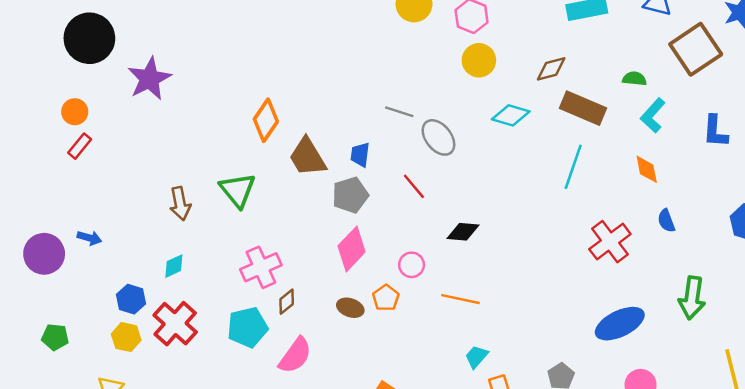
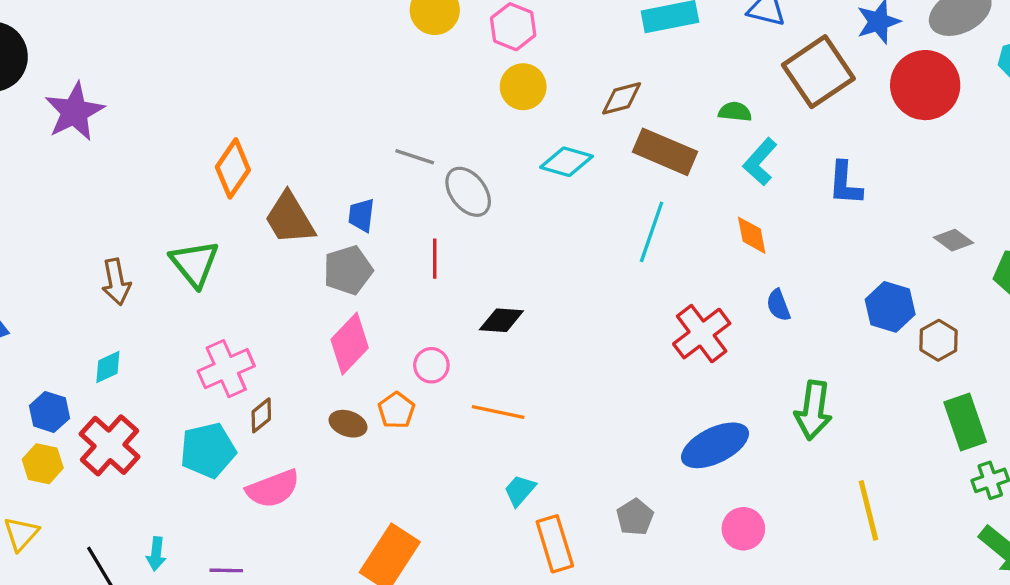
red line: (414, 186) -> (435, 259), turned 40
pink semicircle: (295, 355) -> (273, 489), turned 33

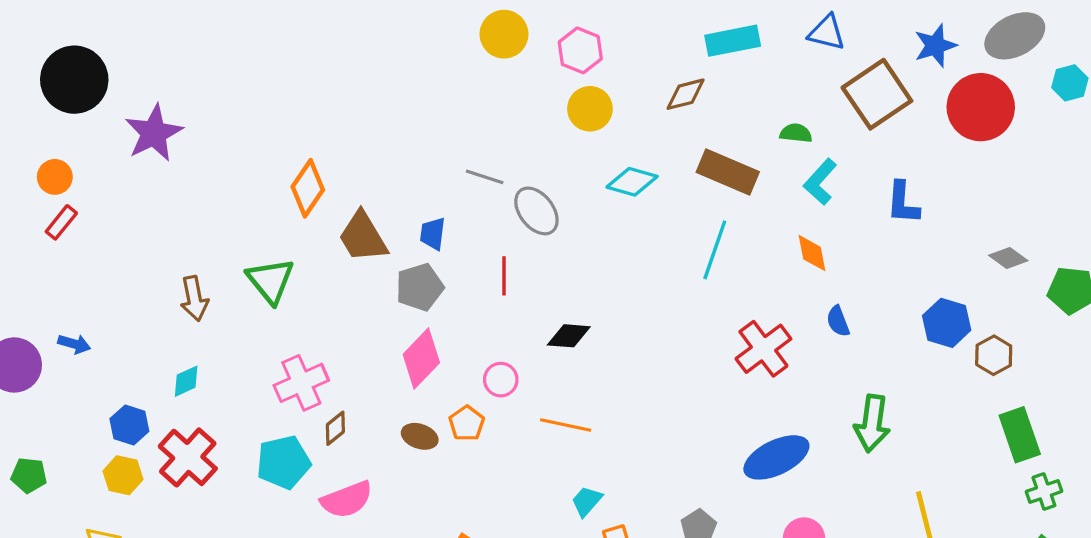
brown diamond: (622, 98) -> (686, 94), moved

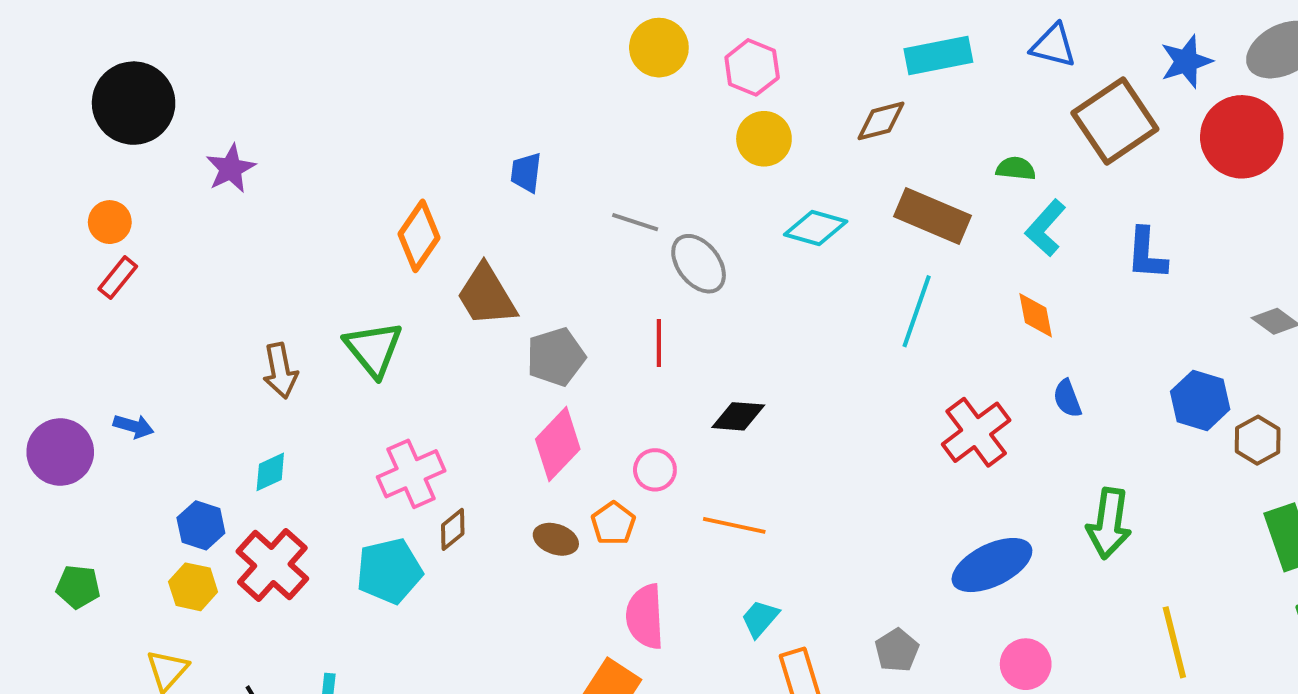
purple star: (154, 133) -> (231, 169), size x0.7
blue trapezoid: (433, 234) -> (526, 172), moved
pink semicircle: (347, 500) -> (645, 617), moved, turned 108

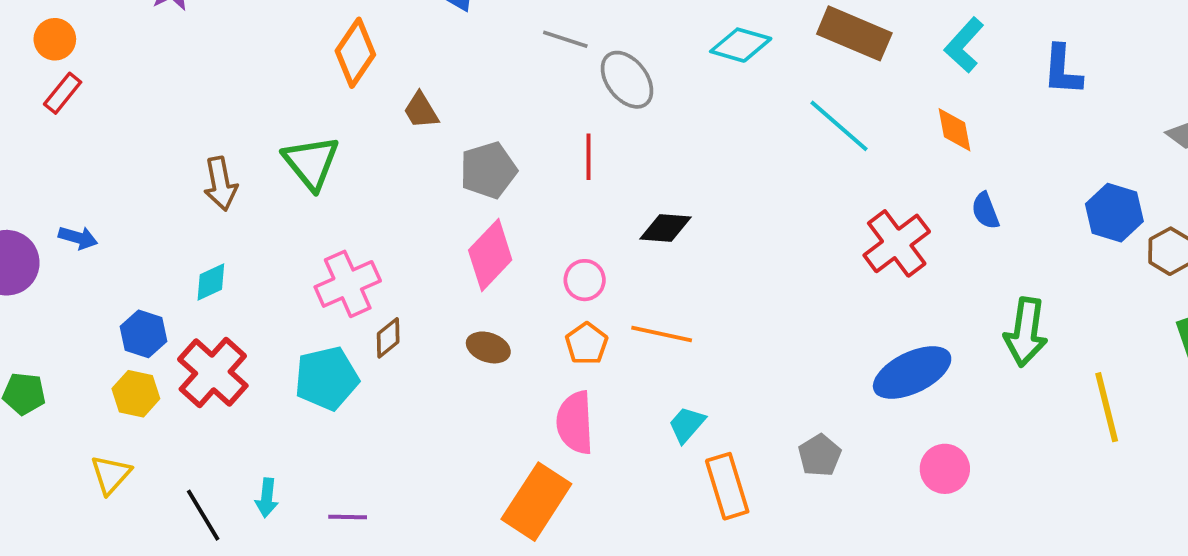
brown trapezoid: (486, 295) -> (421, 111), size x0.6
cyan line: (917, 311) -> (839, 126), turned -68
orange pentagon: (613, 523) -> (587, 344), moved
yellow line: (1174, 642) -> (1107, 407), moved

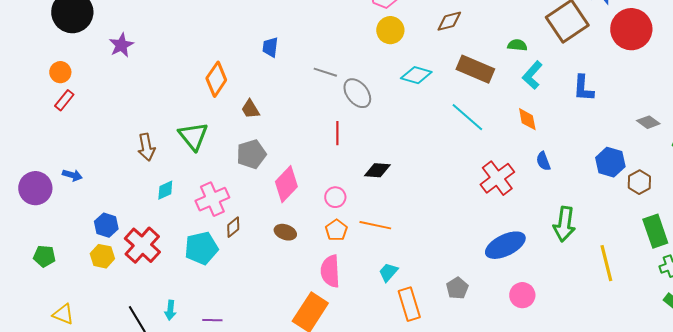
gray pentagon: (488, 170) -> (251, 154), moved
cyan diamond: (211, 282) -> (165, 190), moved
yellow triangle: (111, 475) -> (63, 314), moved, turned -50

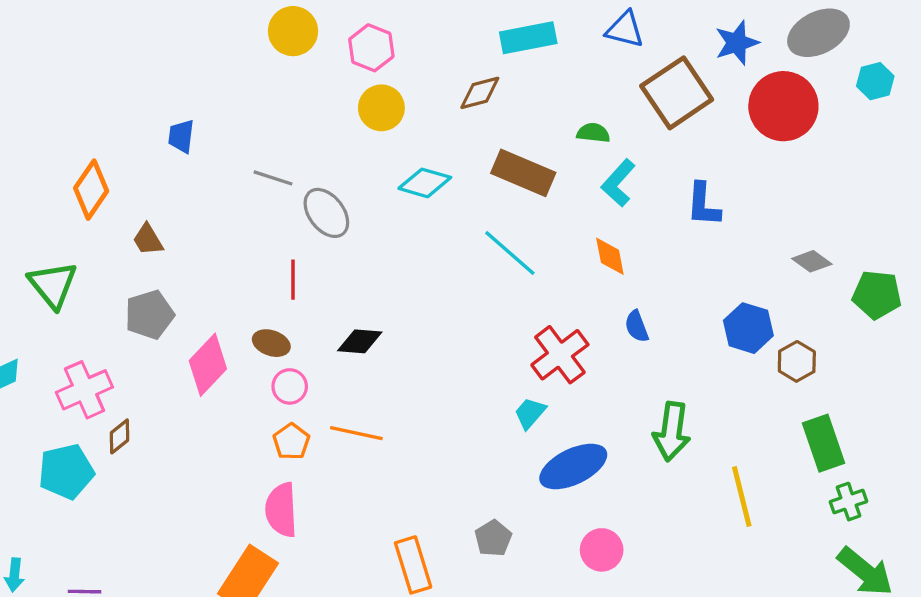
brown ellipse: (285, 232) -> (271, 343), moved
cyan trapezoid: (388, 272) -> (530, 413), moved

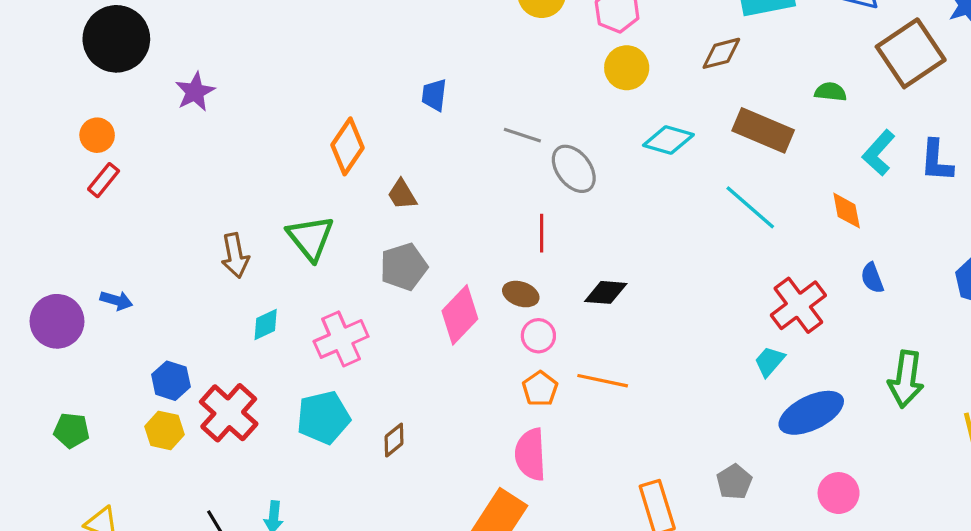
cyan L-shape: (618, 183) -> (879, 153), moved
brown diamond: (120, 436) -> (394, 440), moved

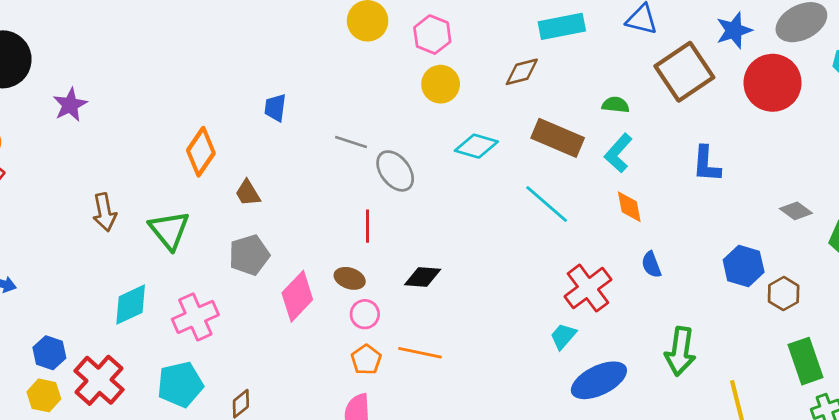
cyan L-shape: (879, 153) -> (618, 153), moved
brown arrow: (235, 256) -> (104, 212), moved
cyan diamond: (266, 325) -> (131, 305), size x1.5

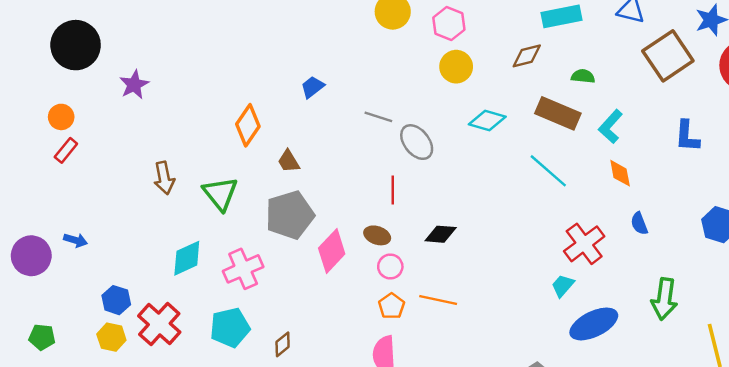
green semicircle: (616, 105) -> (583, 76), moved
blue trapezoid: (275, 108) -> (313, 87), turned 45
gray pentagon: (249, 255) -> (290, 215), size x1.4

